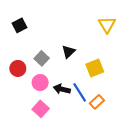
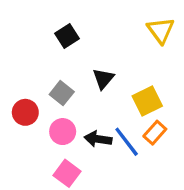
black square: (19, 25) -> (67, 36), moved
orange rectangle: (97, 102) -> (155, 133), moved

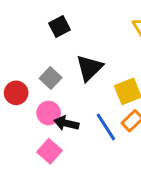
black triangle: (103, 79) -> (89, 68), size x1.4
black arrow: (98, 139) -> (66, 123), moved

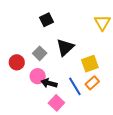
pink square: (50, 151) -> (56, 103), moved

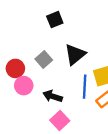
pink circle: (38, 76) -> (24, 86), moved
blue line: (75, 86) -> (85, 87), moved, turned 30

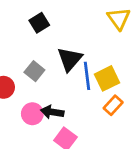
pink circle: (24, 86) -> (32, 114), moved
blue line: (85, 87) -> (87, 76), moved

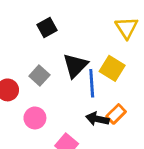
yellow square: (107, 78) -> (112, 68), moved, turned -35
black arrow: (52, 112) -> (97, 119), moved

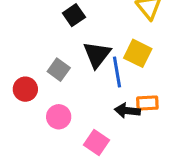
black square: (47, 28) -> (74, 15), moved
orange rectangle: (116, 114) -> (147, 103), turned 48

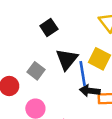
black arrow: (127, 111) -> (90, 91), moved

